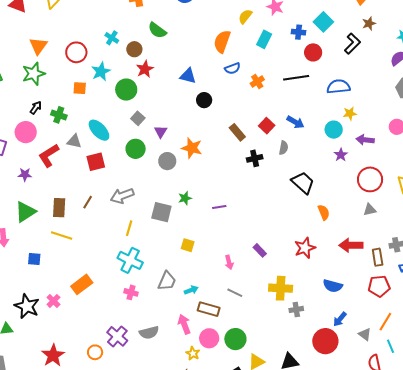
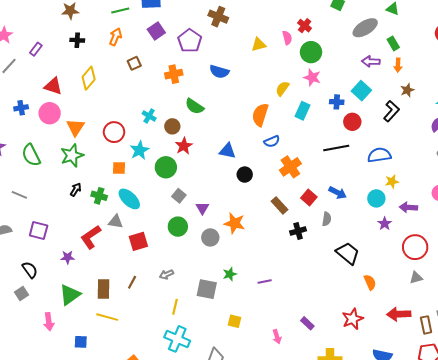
orange cross: (257, 81) -> (290, 167), moved, size x1.5
cyan ellipse: (99, 130) -> (129, 199), moved
pink circle: (26, 132) -> (50, 113), moved
gray arrow: (122, 196) -> (166, 274), size x0.6

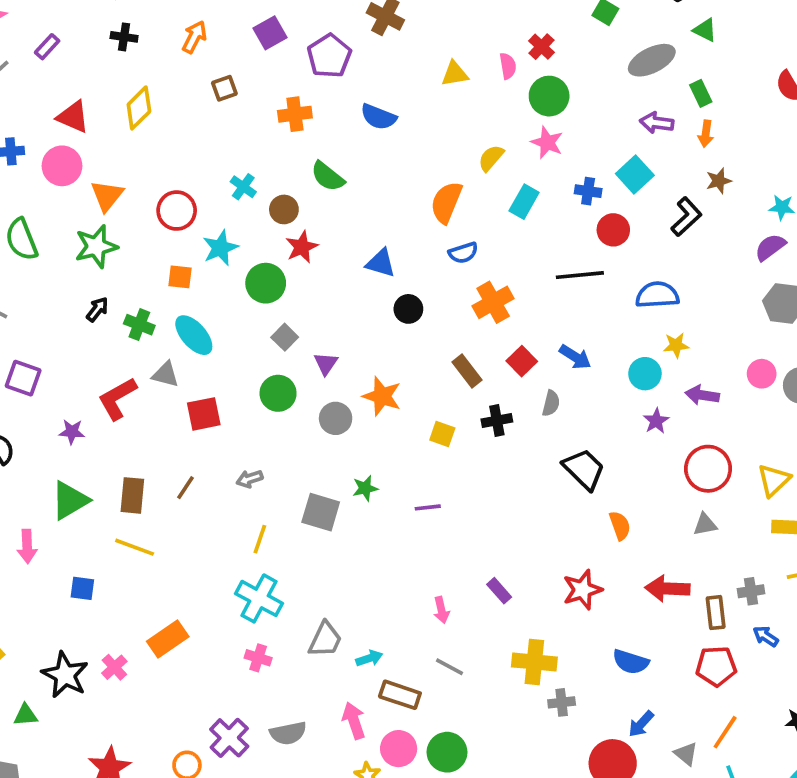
yellow square: (235, 321) -> (442, 434), moved

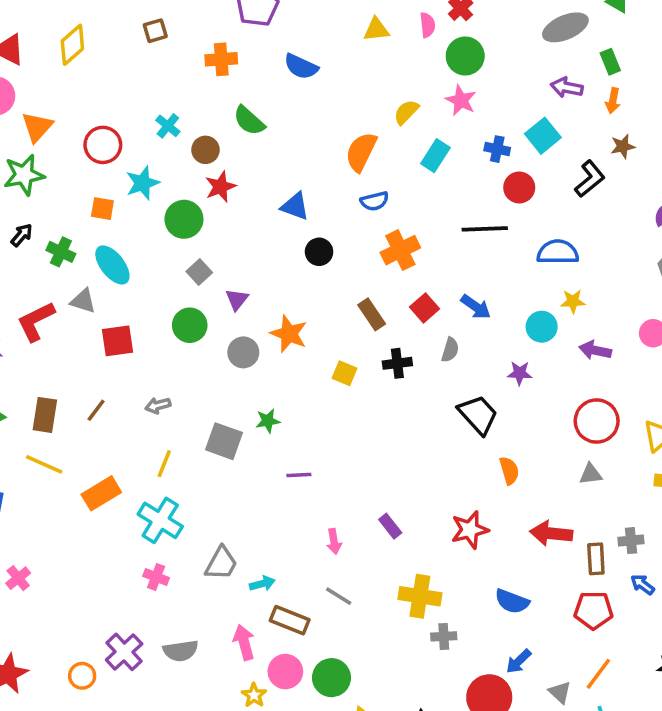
purple star: (656, 421) -> (520, 373), moved, turned 30
purple line: (428, 507) -> (299, 475), moved
orange rectangle: (168, 639) -> (101, 493), moved

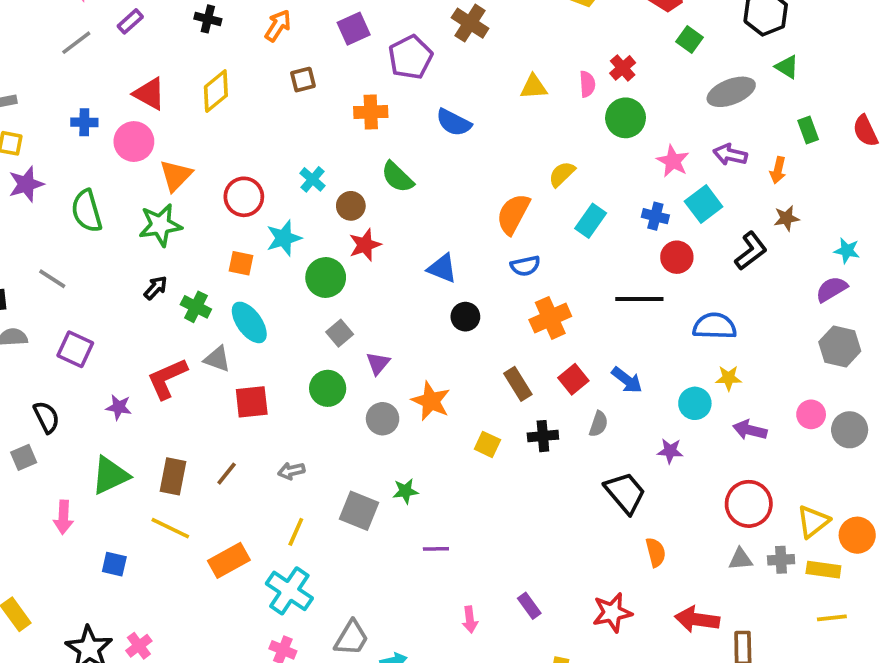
green rectangle: (610, 62) -> (808, 130), moved
pink star: (461, 100) -> (673, 161), moved
gray cross: (631, 541) -> (781, 560), moved

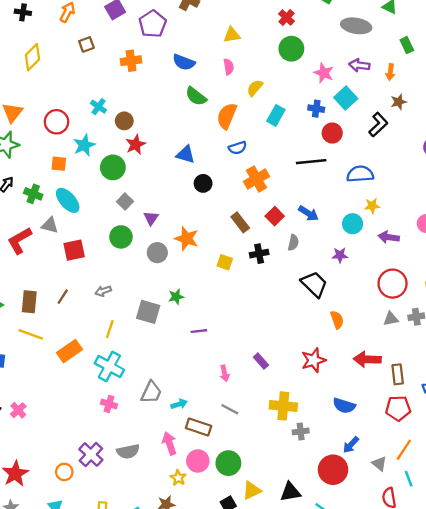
pink semicircle: (587, 84) -> (229, 67), moved
gray ellipse: (731, 92) -> (356, 26), turned 36
green semicircle: (397, 177) -> (196, 96), moved

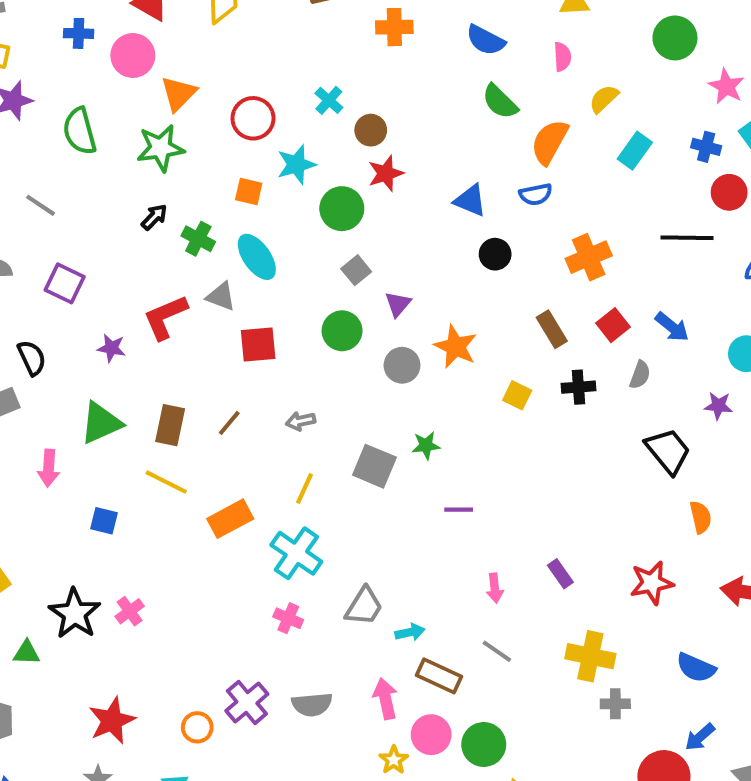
blue semicircle: (238, 148) -> (536, 194), moved

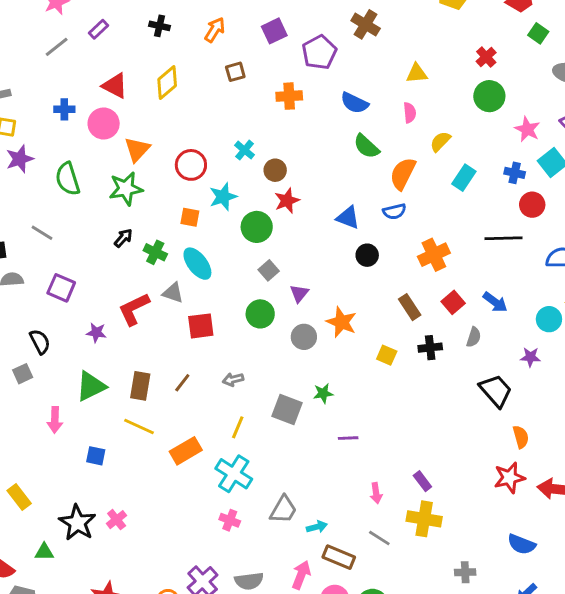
red star: (652, 583) -> (509, 478), moved
yellow cross: (590, 656) -> (424, 519), moved
pink arrow: (385, 699) -> (301, 575), turned 36

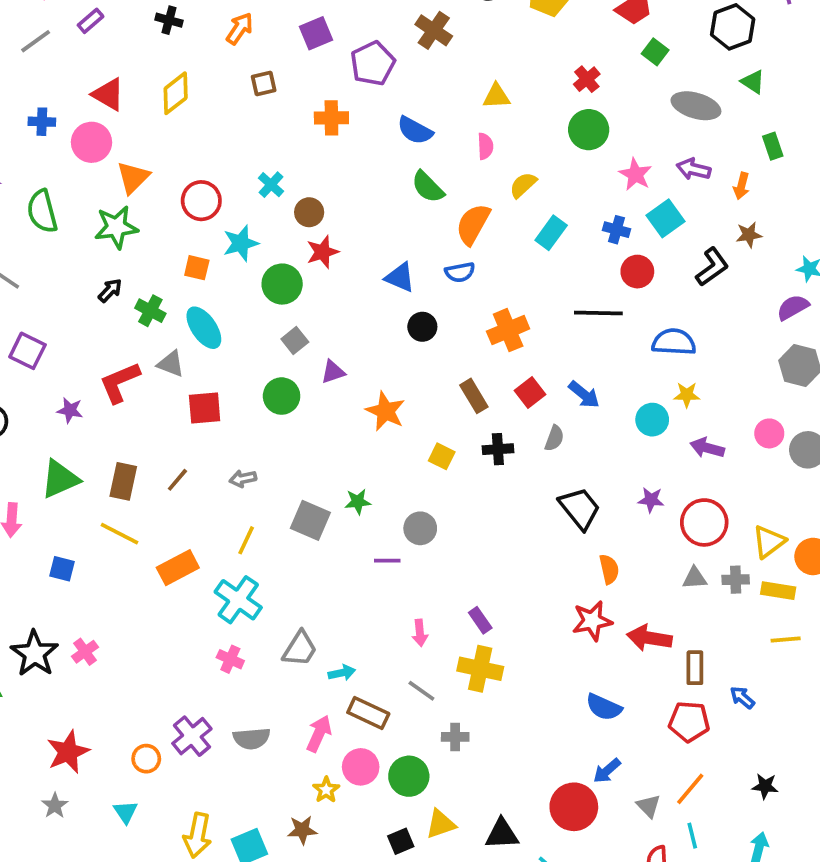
purple triangle: (299, 293) -> (333, 372), turned 30
gray circle: (304, 337) -> (420, 528), moved
purple star: (530, 357) -> (651, 500), moved
gray cross: (465, 572) -> (455, 737), moved

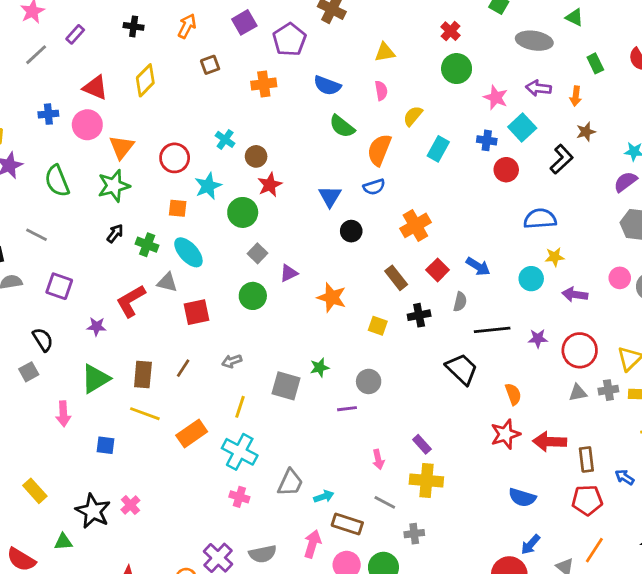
blue triangle: (400, 277) -> (330, 196), turned 45
black line: (598, 313) -> (492, 330), moved
black trapezoid: (580, 508) -> (462, 369), moved

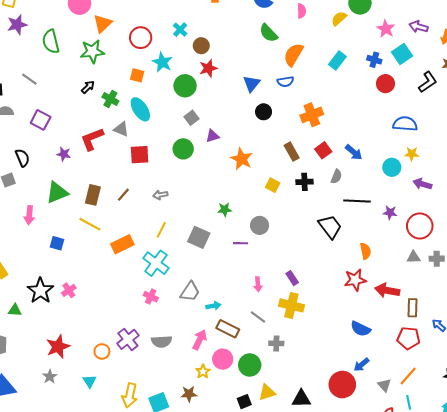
yellow semicircle: (413, 116) -> (339, 19), moved
cyan star: (208, 186) -> (162, 62), turned -30
gray square: (286, 386) -> (199, 237), moved

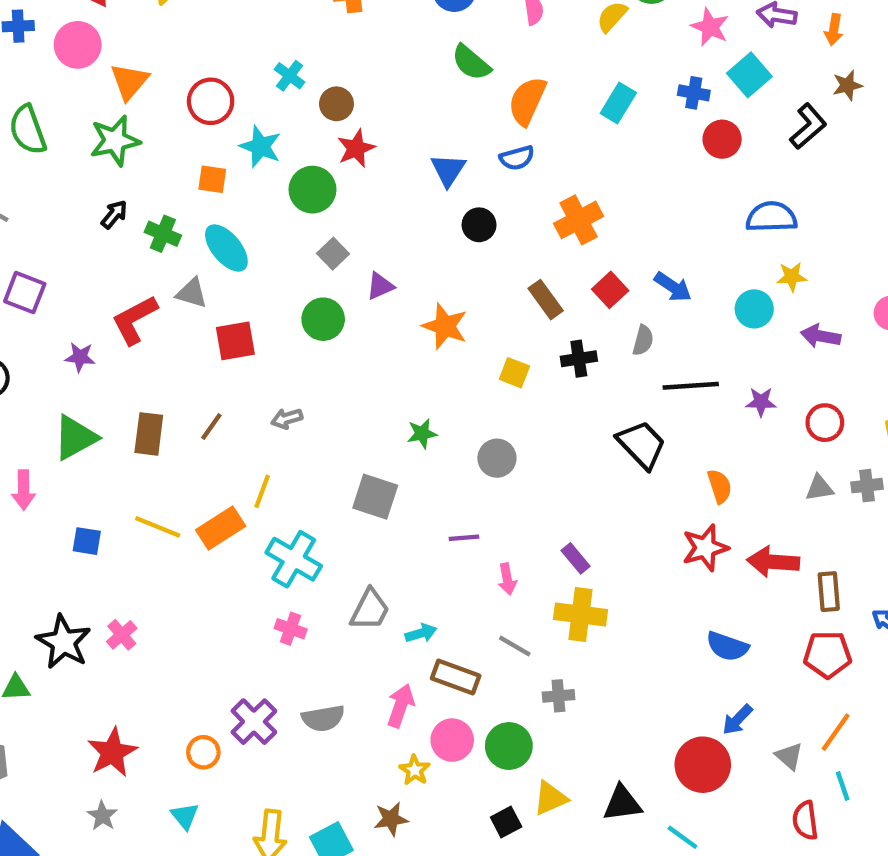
yellow line: (90, 224) -> (158, 527), moved
red circle: (420, 226) -> (825, 423), size x0.7
yellow line: (161, 230) -> (262, 491), moved
purple line: (240, 243) -> (464, 538), moved

